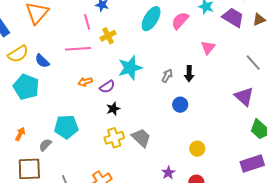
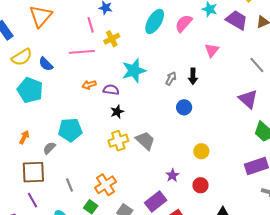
purple semicircle: (107, 87) -> (111, 90), turned -140

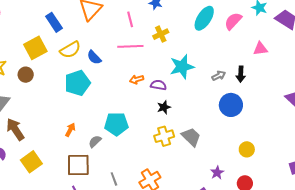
pink line: (91, 25) -> (130, 19), moved
pink triangle: (212, 50) -> (260, 49), turned 42
gray arrow: (171, 78) -> (219, 76), turned 32
cyan pentagon: (30, 90) -> (77, 83), turned 30
blue circle: (184, 107) -> (231, 105), size x1.5

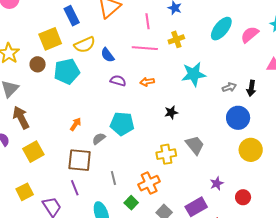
cyan pentagon: (77, 83) -> (67, 71), moved
purple semicircle: (158, 85) -> (118, 81), moved
yellow cross: (164, 136) -> (166, 154), moved
yellow circle: (247, 149) -> (251, 150), moved, size x1.5

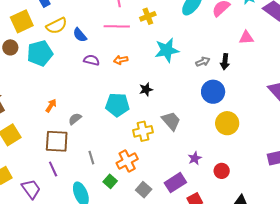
cyan pentagon: (122, 124) -> (117, 105), moved

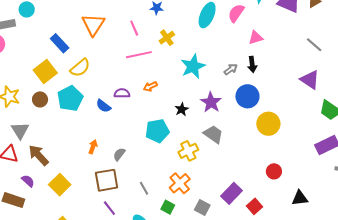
blue semicircle: (80, 35) -> (103, 106), moved
pink triangle: (246, 38) -> (256, 38), moved
purple star: (195, 158) -> (211, 102), moved, size x1.5

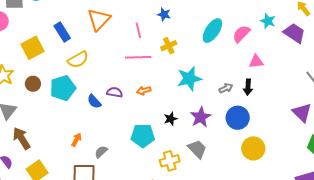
yellow square: (45, 72) -> (32, 48), moved

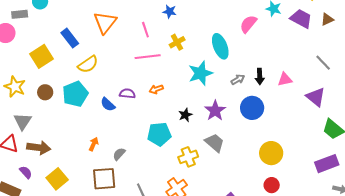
cyan ellipse: (212, 31) -> (220, 46), moved, turned -50
pink triangle: (256, 61) -> (285, 79), moved
brown arrow: (22, 138) -> (39, 148), turned 135
yellow circle: (253, 148) -> (271, 153), moved

